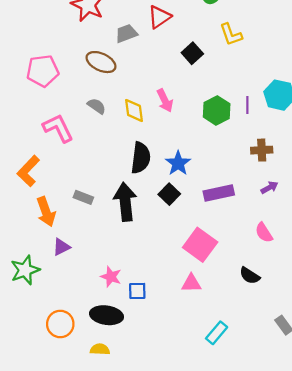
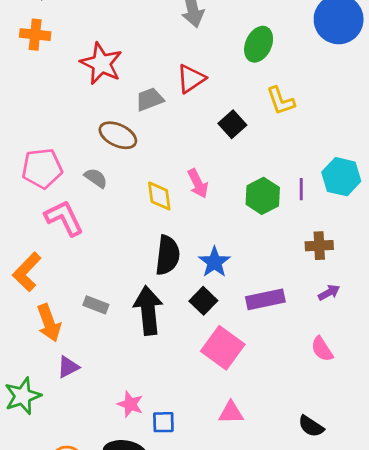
pink pentagon: (43, 71) -> (42, 168), moved
gray semicircle: (97, 106) -> (96, 178), moved
pink square: (200, 245) -> (223, 348), moved
black semicircle: (250, 276) -> (311, 426), moved

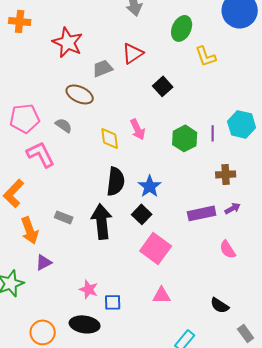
yellow L-shape: (281, 101) -> (206, 56), moved
purple rectangle: (265, 299) -> (202, 213), moved

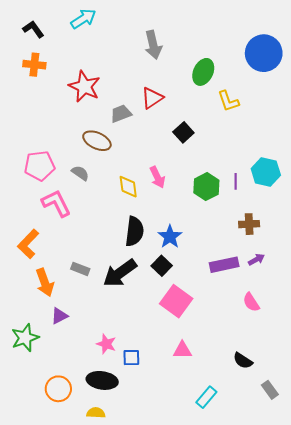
black arrow: (102, 221) -> (120, 273), turned -120

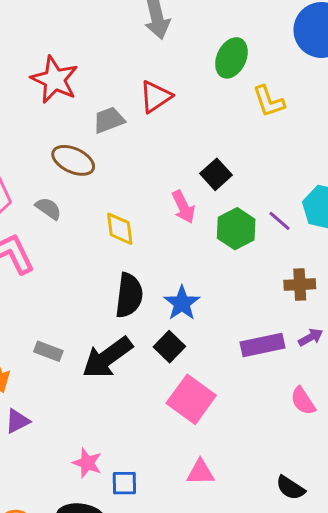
black square: (183, 132) -> (216, 174), moved
pink arrow: (157, 177) -> (183, 207), moved
purple line: (236, 181) -> (280, 221), turned -49

